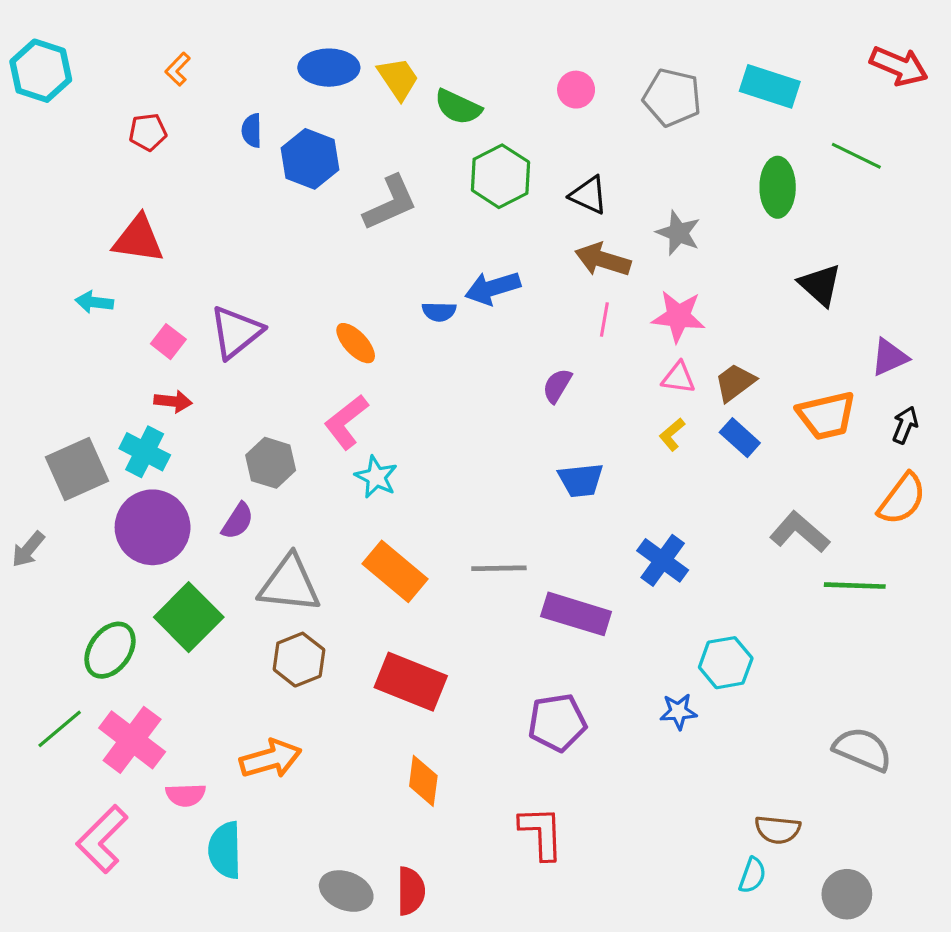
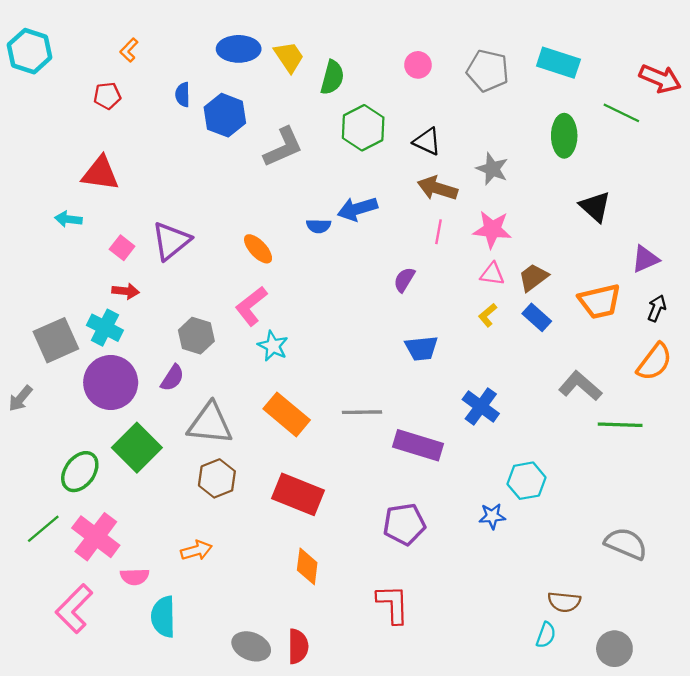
red arrow: (899, 66) -> (660, 79), moved
green semicircle: (458, 107) -> (332, 77), turned -100
orange arrow: (271, 759) -> (196, 550), size x0.7

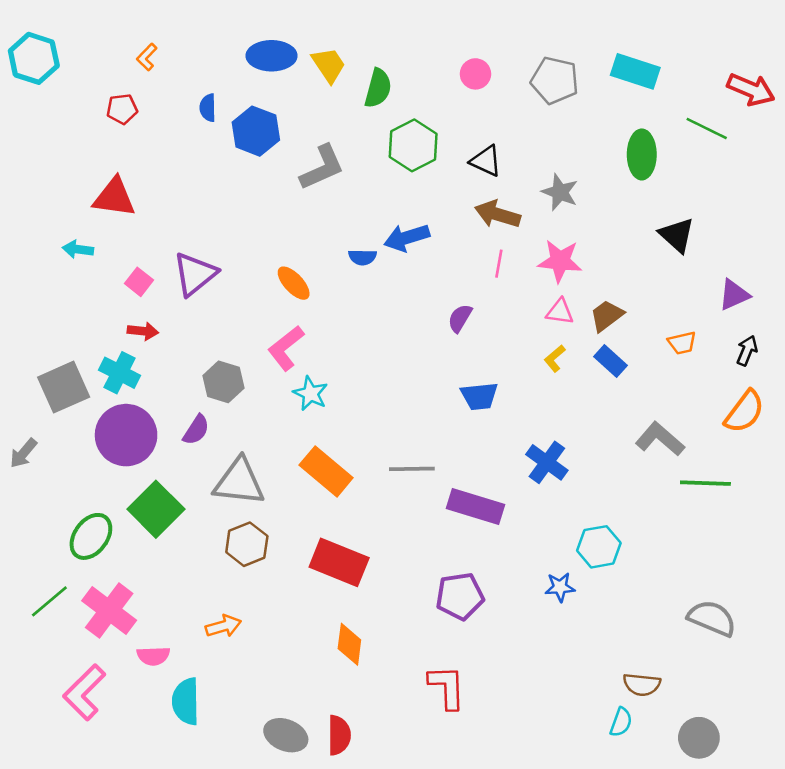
orange trapezoid: (600, 301) -> (682, 343), size x0.6

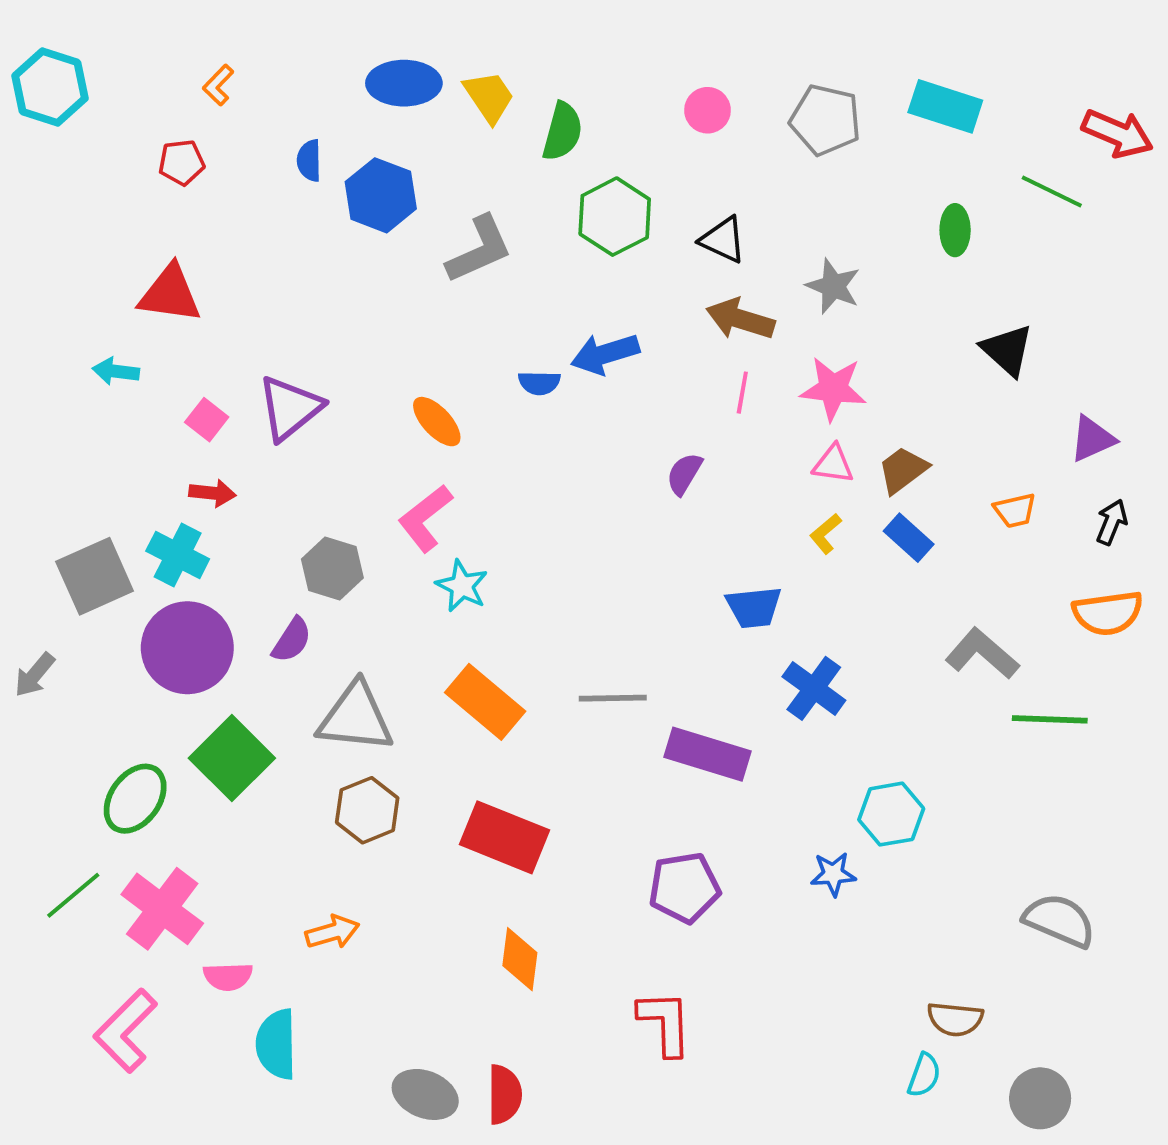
green ellipse: (642, 154) -> (955, 230), size x0.7
blue trapezoid: (479, 396) -> (754, 607), moved
orange semicircle: (744, 412) -> (1108, 613), turned 45

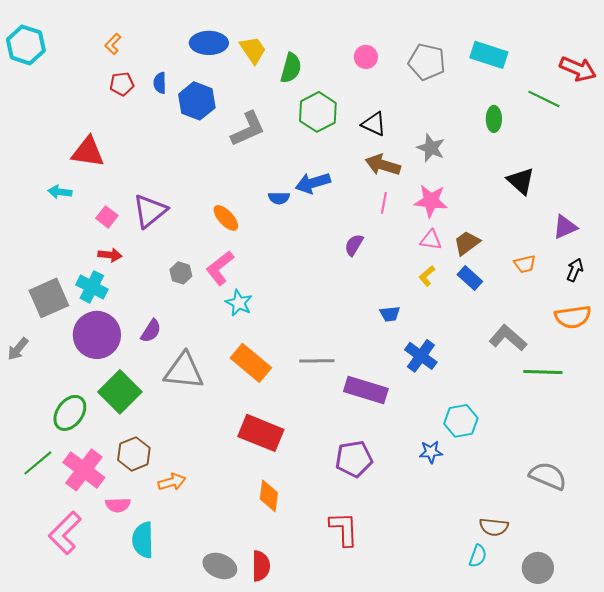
red pentagon: (182, 162) -> (122, 84), moved
gray hexagon: (332, 569) -> (181, 273), moved, size x0.7
blue trapezoid: (754, 607) -> (390, 314), size x0.7
brown hexagon: (367, 810) -> (134, 454), moved

